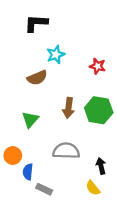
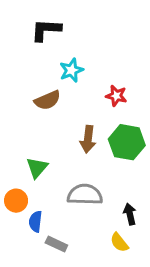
red star: (97, 66) -> (116, 96), moved
green triangle: (30, 120) -> (37, 168), moved

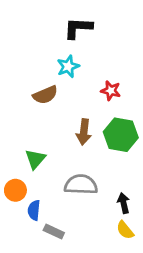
black L-shape: (46, 30) -> (78, 28), moved
yellow semicircle: (119, 242) -> (125, 230), moved

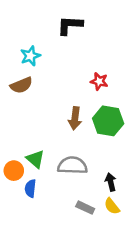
cyan star: (68, 66) -> (30, 56), moved
brown semicircle: (45, 95) -> (21, 85), moved
green triangle: (35, 159) -> (35, 159), moved, turned -30
gray rectangle: (54, 232) -> (85, 208), moved

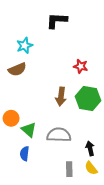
orange circle: (14, 171) -> (11, 118), moved
gray rectangle: (85, 208) -> (69, 169), turned 64

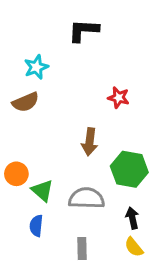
green hexagon: (88, 99) -> (129, 169), moved
gray rectangle: (69, 169) -> (82, 249), moved

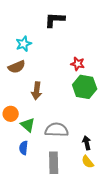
brown arrow: (90, 142) -> (37, 91), moved
green hexagon: (129, 169) -> (85, 87), moved
gray rectangle: (82, 249) -> (54, 163), size x1.5

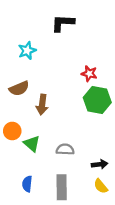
brown semicircle: (17, 67) -> (19, 88), moved
gray semicircle: (57, 130) -> (65, 149), size x0.7
black arrow: (87, 143) -> (100, 164), turned 96
blue semicircle: (24, 148) -> (27, 184), moved

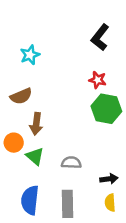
black L-shape: (63, 23) -> (100, 37), moved, turned -55
brown arrow: (42, 105) -> (36, 124), moved
blue semicircle: (27, 184) -> (30, 200), size x1.6
yellow semicircle: (101, 186) -> (110, 203), turned 35

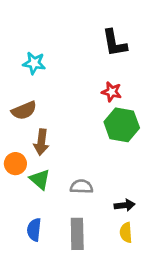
black L-shape: (100, 37) -> (115, 43), turned -48
cyan star: (30, 55) -> (34, 63), turned 30
blue semicircle: (30, 200) -> (34, 230), size x0.7

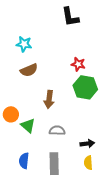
black L-shape: (115, 43) -> (70, 17), moved
brown semicircle: (24, 110) -> (29, 70), moved
brown arrow: (41, 142) -> (49, 99), moved

